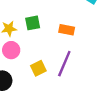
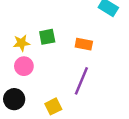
yellow square: (38, 68) -> (53, 106), moved

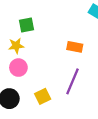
green square: (47, 37) -> (26, 25), moved
yellow square: (53, 106) -> (43, 96), moved

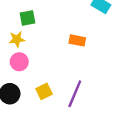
purple line: (72, 81) -> (75, 94), moved

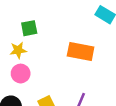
orange rectangle: (77, 40) -> (81, 51), size x1.5

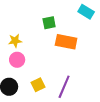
green square: (29, 28) -> (49, 23), moved

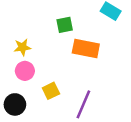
yellow square: (38, 85) -> (51, 91), moved

